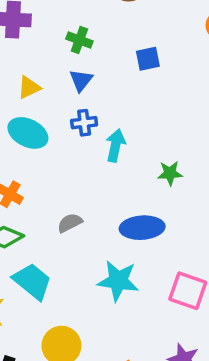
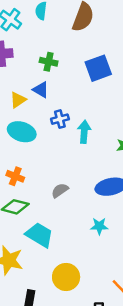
blue square: (148, 59) -> (98, 68), size x1.5
blue triangle: (81, 80) -> (41, 90), moved, turned -30
cyan star: (118, 281) -> (99, 226), size x0.6

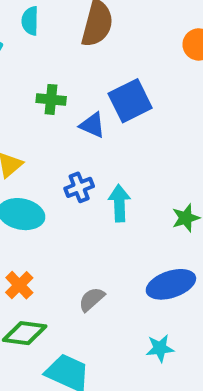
blue triangle: (41, 90) -> (92, 125), moved
orange cross: (15, 176) -> (19, 285), turned 30

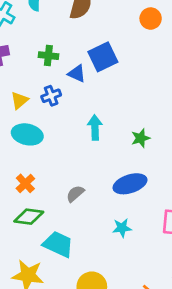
blue cross: (79, 187) -> (51, 96), moved

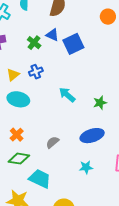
green cross: (48, 56) -> (34, 43), turned 32
blue triangle: (77, 74) -> (52, 35), moved
cyan arrow: (95, 127) -> (67, 95), turned -48

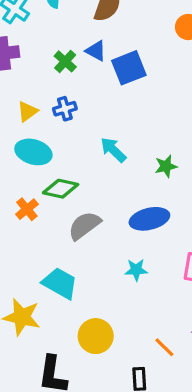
gray semicircle: (53, 142) -> (84, 226), size x1.5
green diamond: (19, 159) -> (61, 189), moved

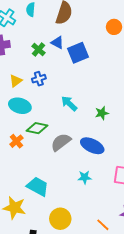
blue ellipse: (149, 219) -> (92, 146), turned 40
gray semicircle: (84, 226) -> (61, 142), moved

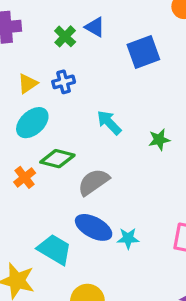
blue square: (78, 53) -> (143, 52), moved
cyan ellipse: (20, 106) -> (32, 123), turned -60
blue ellipse: (92, 146) -> (94, 227), moved

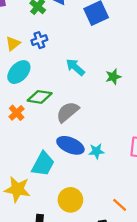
cyan trapezoid: (54, 249) -> (43, 164), turned 92

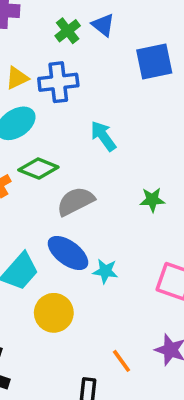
blue cross: (39, 40) -> (58, 82), size x1.5
green star: (113, 77) -> (152, 200), moved
yellow circle: (70, 200) -> (54, 313), moved

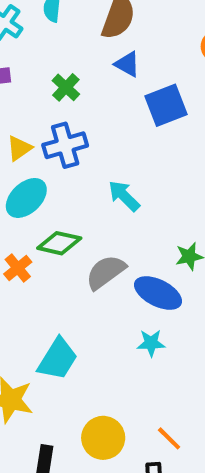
blue triangle: (103, 25) -> (127, 64), moved
blue ellipse: (68, 253) -> (158, 293), moved
yellow circle: (54, 313) -> (103, 438), moved
orange line: (121, 361) -> (169, 438), moved

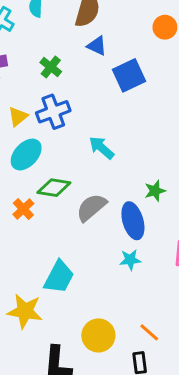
blue ellipse: (158, 293) -> (133, 221), turned 51

